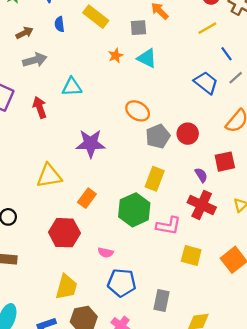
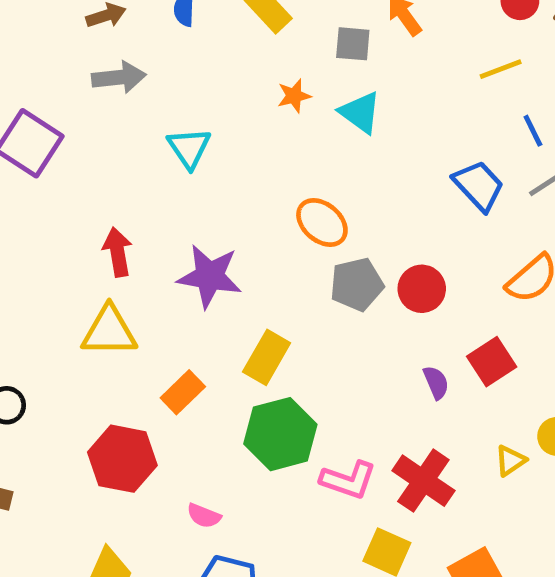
cyan triangle: (72, 87) -> (189, 148), turned 50
red arrow: (40, 107) -> (117, 252), moved
red square: (225, 162) -> (492, 362), turned -30
yellow rectangle: (155, 179) -> (267, 357), moved
red cross: (202, 205) -> (423, 481), moved

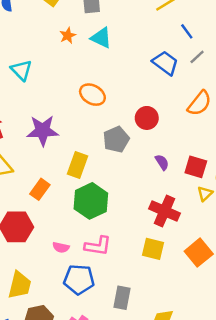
gray pentagon: (357, 284) -> (116, 139), moved
red square: (492, 362) -> (196, 167), moved, turned -30
pink L-shape: (348, 480) -> (98, 246), moved

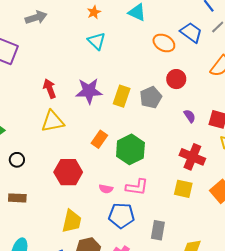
orange star: (68, 36) -> (94, 12), moved
cyan triangle: (21, 70) -> (96, 41), moved
orange ellipse: (92, 95) -> (164, 43), moved
yellow rectangle: (77, 165) -> (122, 96), moved
orange rectangle: (40, 189) -> (99, 139), moved

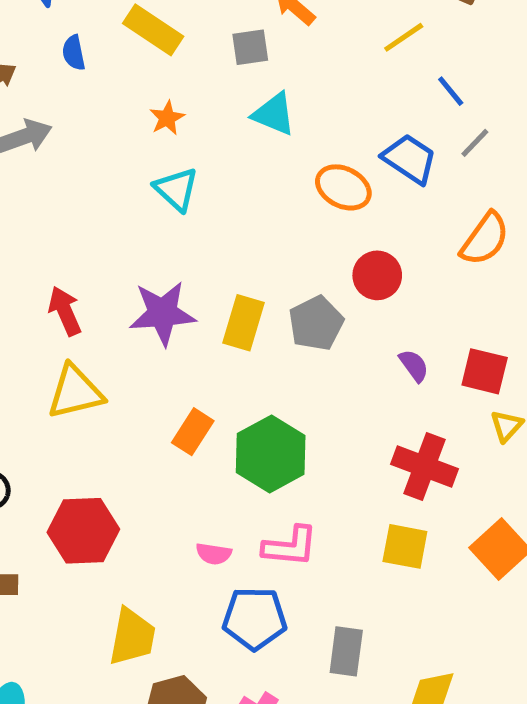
red hexagon: (68, 172) -> (83, 531), moved

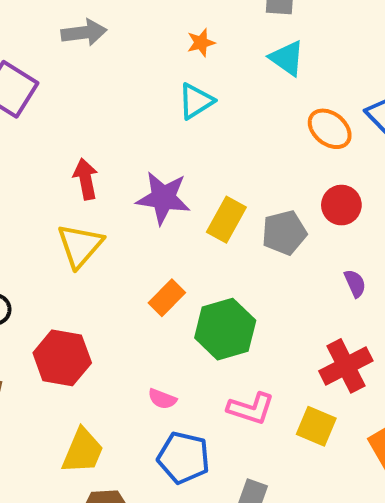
cyan triangle: (176, 189) -> (196, 101), turned 33
yellow triangle: (75, 392) -> (80, 246), turned -48
red cross: (425, 466) -> (346, 366), turned 30
pink L-shape: (290, 546) -> (251, 409), moved

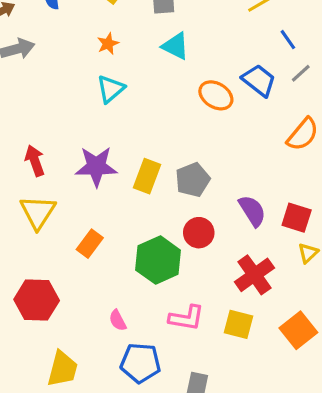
red circle: (341, 205) -> (199, 233), moved
purple semicircle: (355, 283) -> (252, 211), size x1.5
orange rectangle: (167, 298) -> (90, 244), moved
pink semicircle: (162, 399) -> (118, 320), turned 50

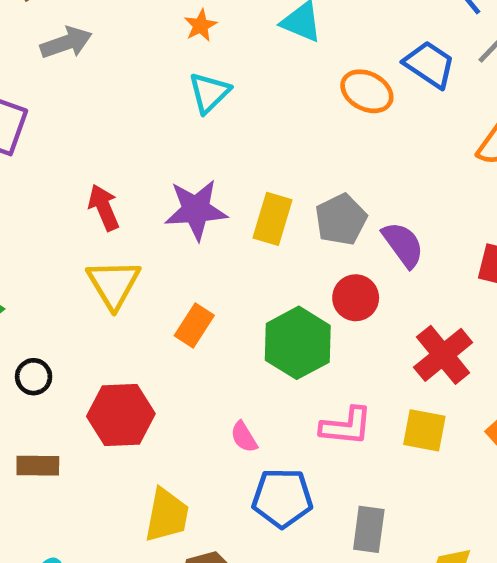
purple semicircle: (252, 211) -> (403, 245), moved

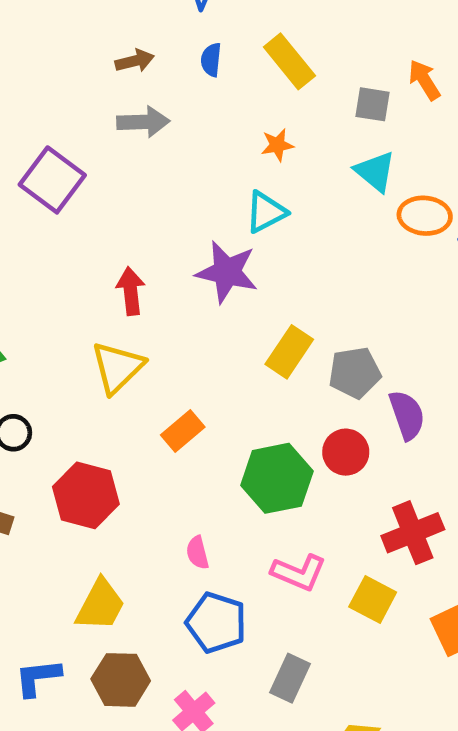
orange ellipse: (367, 91) -> (425, 216), moved, turned -39
purple star: (196, 210) -> (227, 272), moved

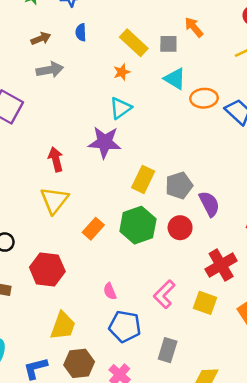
yellow rectangle: (289, 61) -> (134, 43), moved
green hexagon: (277, 478) -> (138, 225), moved
pink L-shape: (299, 573) -> (164, 294), turned 120

